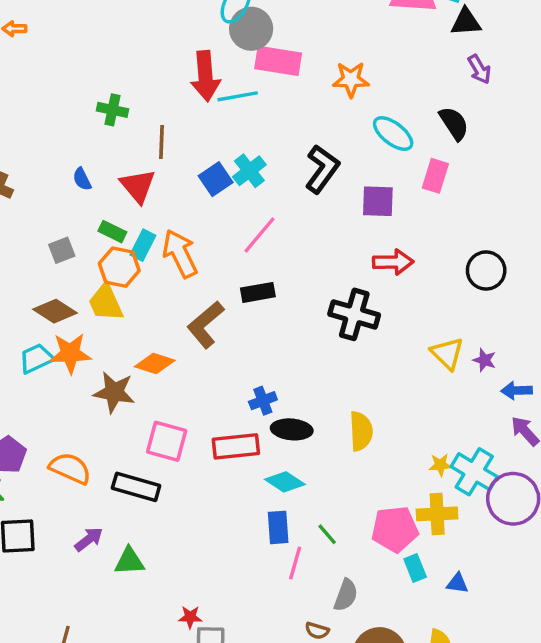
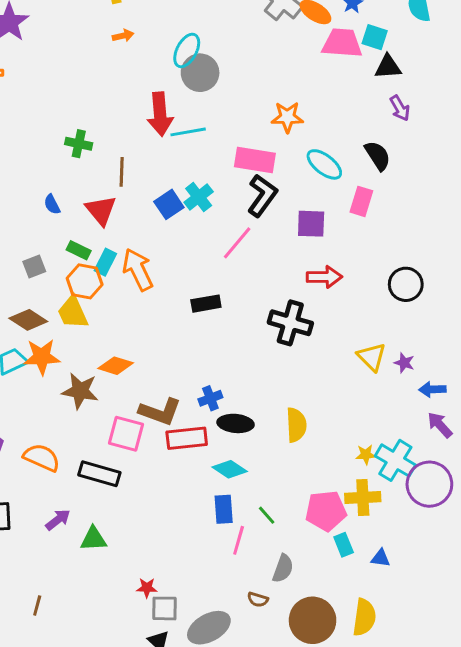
pink rectangle: (278, 61) -> (255, 160), moved
pink line: (260, 235) -> (237, 243), moved
brown L-shape: (205, 325) -> (160, 412), moved, turned -120

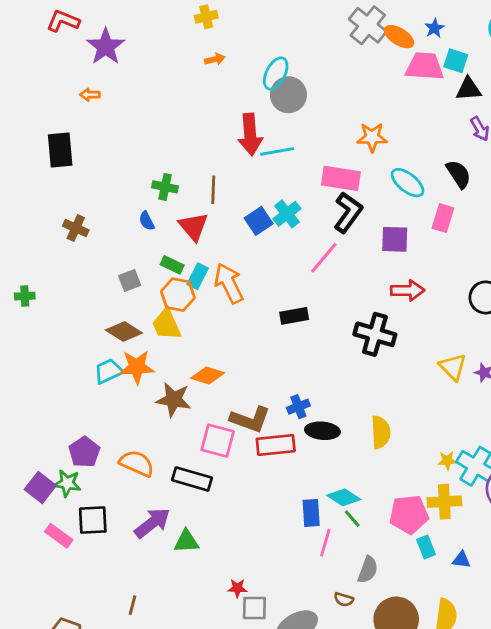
green cross: (79, 144) -> (165, 187), moved
cyan diamond: (230, 469) -> (344, 497), moved
purple arrow: (58, 520) -> (152, 523), size x1.5

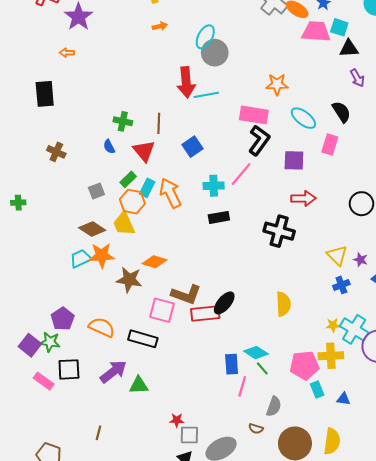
cyan cross: (287, 214) -> (214, 186), moved, turned 36
green rectangle: (172, 265) -> (128, 179), turned -70
blue cross: (298, 407) -> (341, 285), moved
black ellipse: (322, 431) -> (224, 303), moved, turned -55

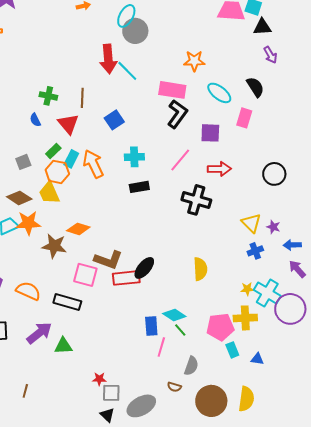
cyan line: (206, 95) -> (127, 71), turned 55
pink line: (241, 174) -> (180, 160), moved

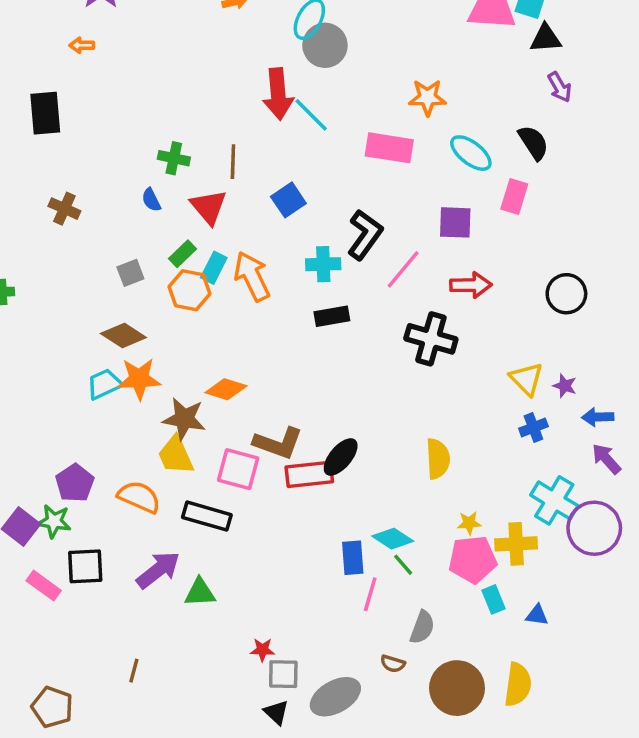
black L-shape: (177, 114) -> (365, 235), moved
yellow trapezoid: (49, 193) -> (176, 455), moved
yellow star: (247, 289) -> (469, 523), moved

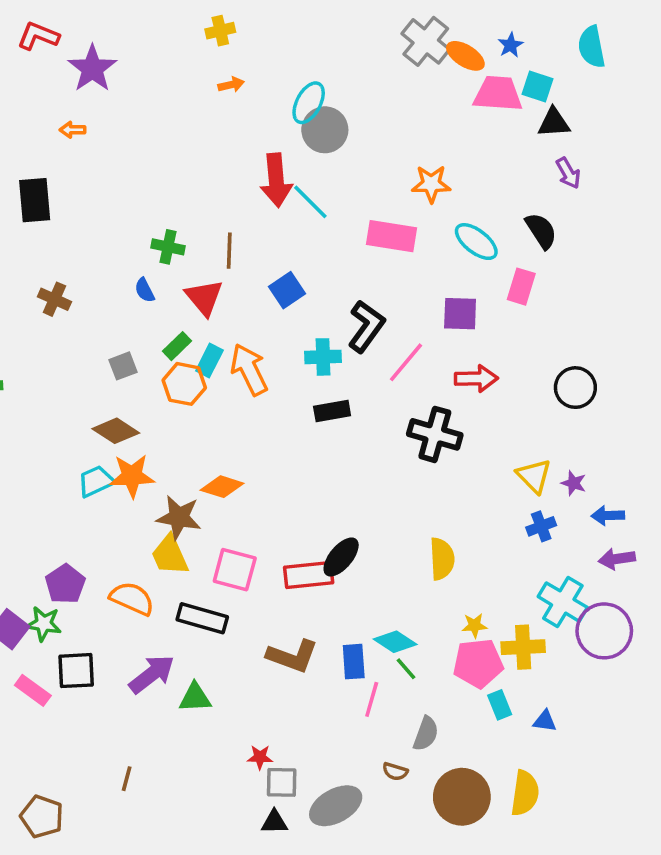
brown L-shape: (278, 443) -> (292, 656), moved
purple arrow: (606, 459) -> (617, 559), turned -56
black triangle: (276, 712) -> (274, 822), turned -44

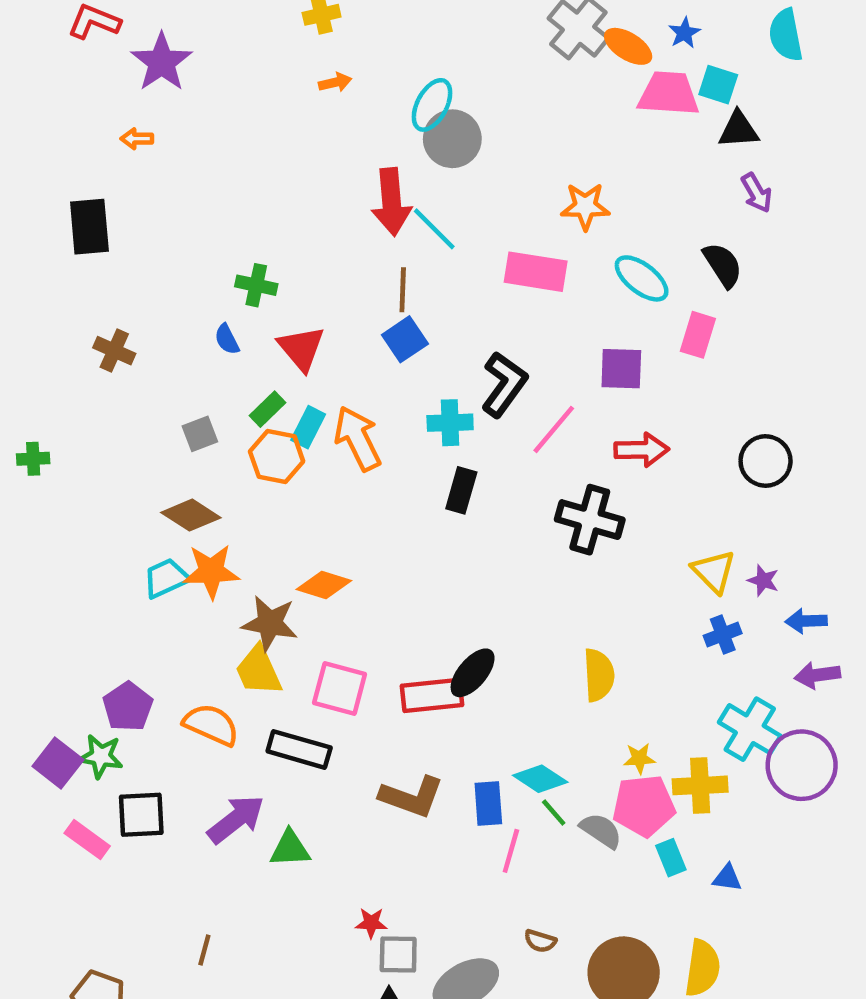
brown line: (229, 251) -> (403, 290), moved
black rectangle: (332, 411) -> (461, 490), turned -64
gray semicircle: (426, 734) -> (601, 831), moved, turned -76

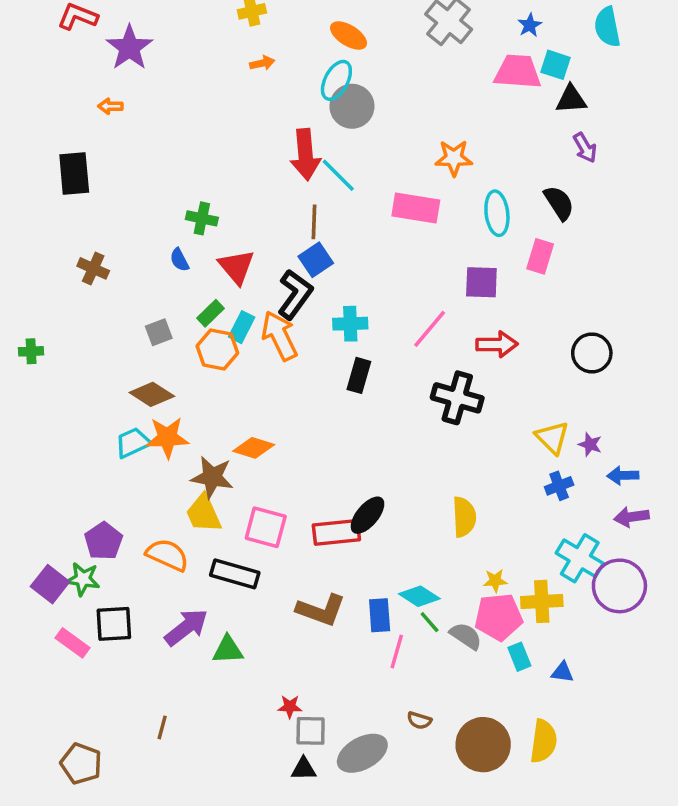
orange ellipse: (628, 46) -> (349, 36), moved
cyan ellipse: (642, 278) -> (497, 213), turned 45
black L-shape: (504, 384) -> (295, 294), moved

